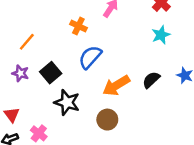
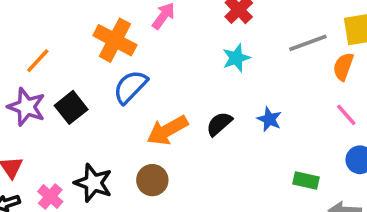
orange cross: (78, 26) -> (115, 40), size x1.6
purple star: (20, 73) -> (26, 107), size x1.5
black star: (67, 102) -> (93, 183), moved

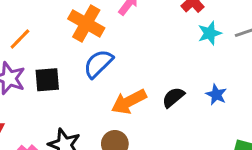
cyan star: (236, 58) -> (210, 33), moved
black square: (71, 107) -> (47, 80), turned 32

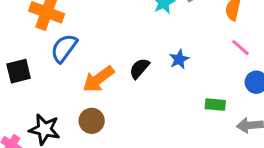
blue star: (216, 95) -> (179, 59), turned 30

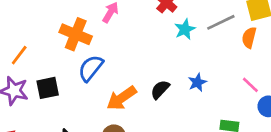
pink line: (241, 48) -> (250, 85), moved

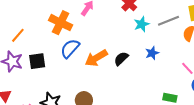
blue star: (197, 82) -> (152, 53), moved
black semicircle: (160, 90) -> (121, 59), moved
orange arrow: (122, 98) -> (96, 58), moved

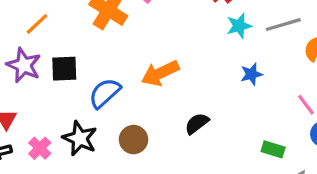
blue semicircle: (70, 48) -> (105, 93), moved
black semicircle: (121, 59) -> (197, 124), moved

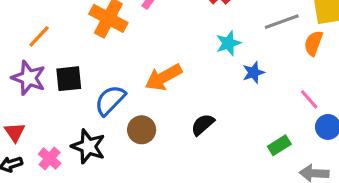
cyan star: (239, 26) -> (228, 43), moved
brown circle: (133, 140) -> (142, 130), moved
green rectangle: (273, 149) -> (279, 145), turned -45

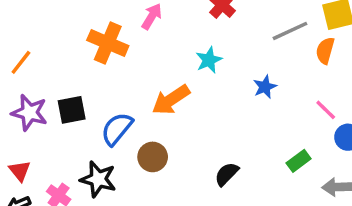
orange line: (39, 36) -> (21, 62), moved
cyan star: (228, 43) -> (209, 60), moved
black semicircle: (203, 125) -> (227, 174), moved

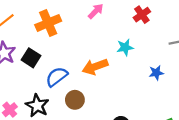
orange cross: (108, 43) -> (48, 23), moved, turned 30
black square: (72, 110) -> (31, 58), turned 30

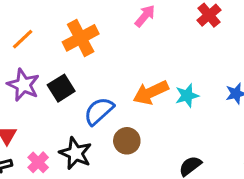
cyan star: (125, 47) -> (187, 96), moved
black square: (31, 58) -> (61, 88), turned 30

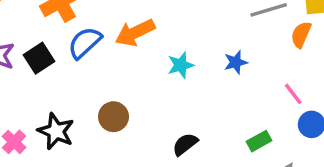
orange arrow: (151, 93) -> (135, 33), moved
blue semicircle: (99, 111) -> (85, 43), moved

